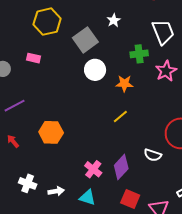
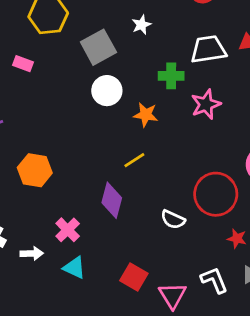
white trapezoid: (163, 32) -> (208, 49), turned -84
purple diamond: (121, 167) -> (112, 200), moved, turned -35
pink cross: (93, 169) -> (68, 230), moved

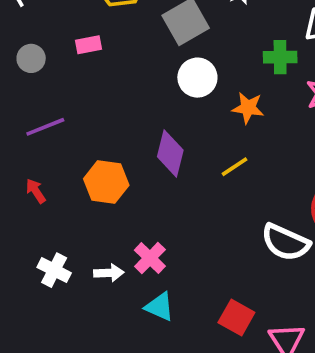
pink rectangle: (23, 64) -> (89, 45), turned -30
purple diamond: (112, 200) -> (170, 153), moved
white semicircle: (173, 219) -> (286, 242), size x1.5
white arrow: (32, 253) -> (109, 273), moved

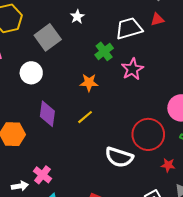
green cross: (280, 57) -> (104, 51), turned -30
white circle: (197, 78) -> (31, 73), moved

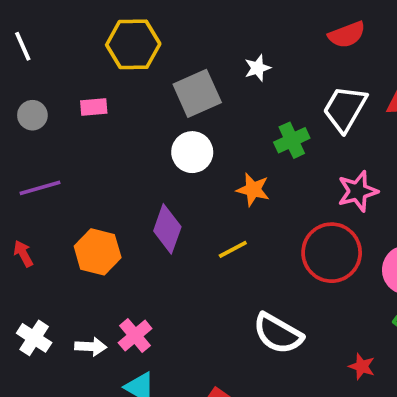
white trapezoid: (129, 28) -> (345, 109), turned -56
pink star: (132, 69) -> (358, 191), moved
white circle: (31, 73) -> (192, 152), moved
red circle: (148, 134) -> (332, 253), moved

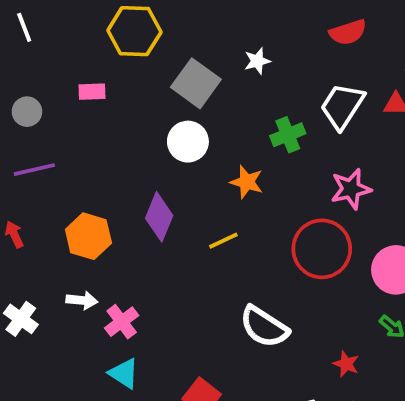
gray square: (197, 93) -> (196, 83), turned -33
gray circle: (32, 115) -> (27, 112), moved
white arrow: (91, 347) -> (82, 300), moved

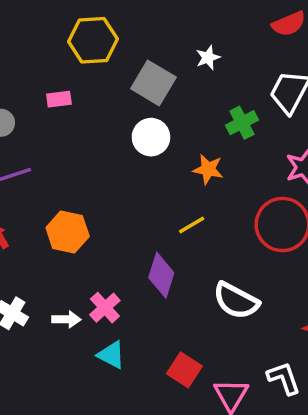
purple diamond: (159, 217) -> (161, 275), moved
white arrow: (82, 300) -> (66, 319), moved

